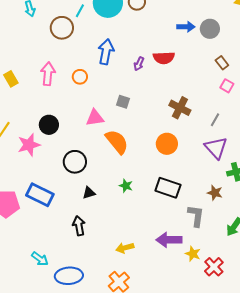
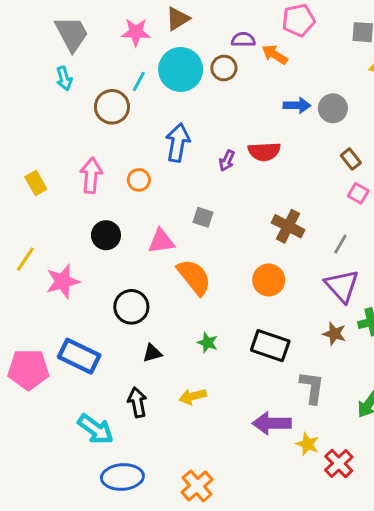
black circle: (49, 125) -> (106, 235), moved
brown star: (215, 193) -> (334, 334), moved
yellow arrow: (125, 248) -> (193, 396), moved
cyan arrow: (40, 259) -> (96, 429), moved, size x1.4

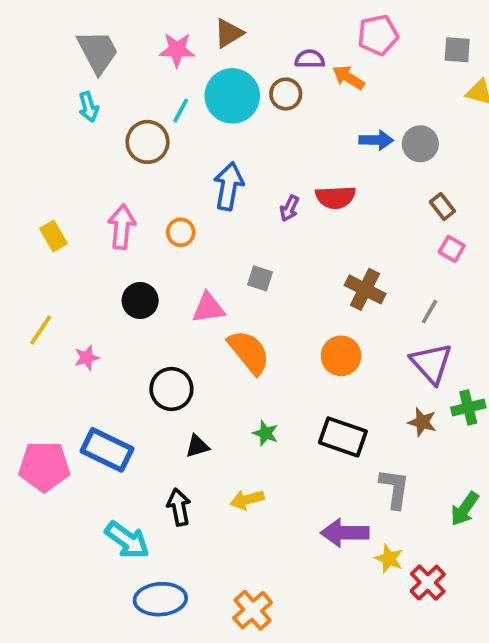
pink star: (63, 281) -> (87, 358), size x0.6

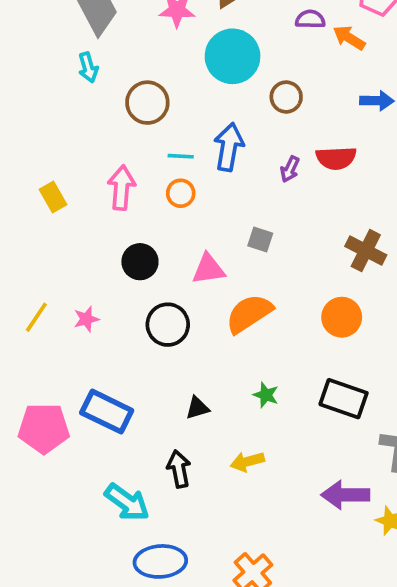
brown circle: (286, 94) -> (286, 97), moved
cyan line: (181, 111) -> (181, 156), moved, turned 65
yellow line: (41, 330) -> (36, 317), moved
orange semicircle: (249, 352) -> (249, 314), turned -84
black circle: (171, 389) -> (168, 325), moved

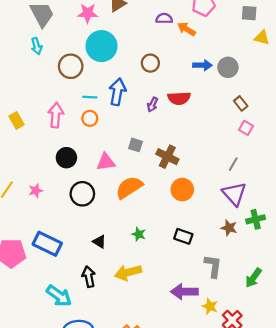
cyan circle: (233, 56) -> (101, 46), moved
brown cross: (366, 251) -> (167, 157), moved
black rectangle: (344, 399) -> (183, 236), size x0.7
black triangle: (197, 408) -> (99, 242), turned 48
yellow arrow: (247, 462) -> (128, 272), size x1.4

